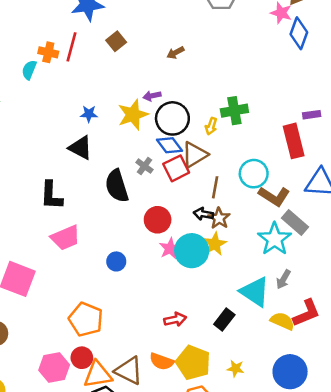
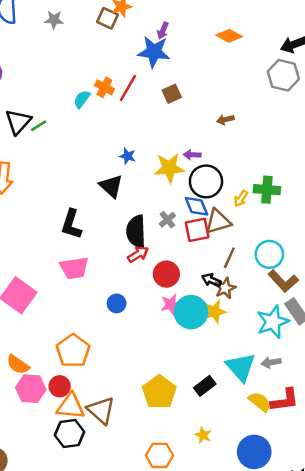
gray arrow: (283, 279) -> (271, 362), turned 36
red arrow: (175, 319) -> (138, 254), moved, turned -35
orange semicircle: (162, 361) -> (18, 365), moved
yellow pentagon: (193, 363) -> (159, 392), moved

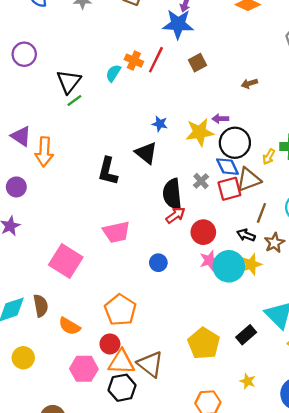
black triangle: (18, 122) -> (69, 82), moved
black L-shape: (71, 224) -> (108, 171), moved
brown star: (225, 288) -> (274, 243), moved
pink hexagon: (31, 389) -> (84, 369), moved

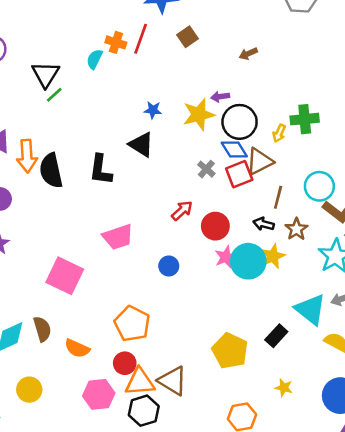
black semicircle: (172, 194) -> (51, 171), moved

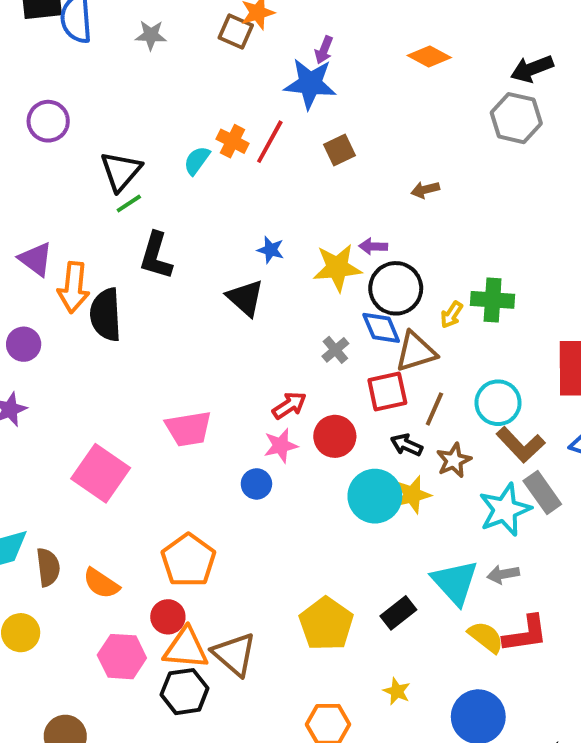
black L-shape: (101, 170) -> (156, 256), moved
red square: (239, 174) -> (387, 391), moved
pink star: (226, 257) -> (281, 446), moved
brown semicircle: (42, 329) -> (48, 567), moved

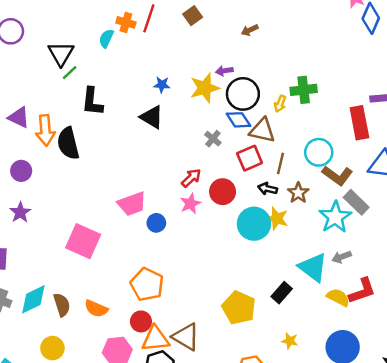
brown triangle: (416, 352) -> (262, 130), turned 40
blue circle: (256, 484) -> (156, 223), moved
yellow star: (412, 495) -> (277, 219), turned -30

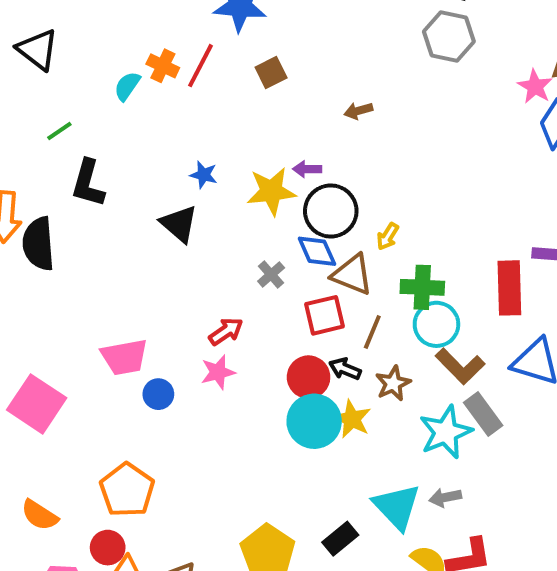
black triangle: (61, 54) -> (38, 50), moved, turned -32
green cross: (304, 90) -> (422, 287), moved
red circle: (223, 192) -> (309, 377), moved

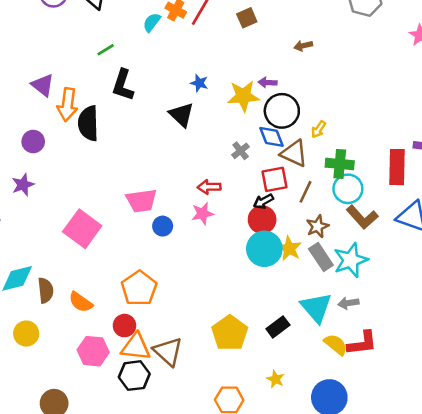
red arrow: (226, 331) -> (209, 187), turned -150
black arrow: (345, 369) -> (263, 201), moved, turned -54
gray rectangle: (483, 414) -> (321, 257), moved

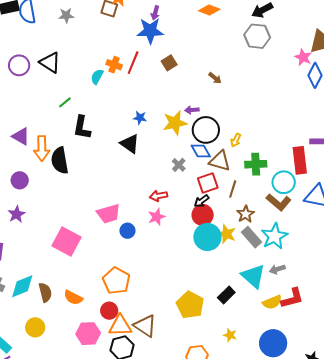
brown arrow: (303, 46) -> (215, 78), turned -120
cyan circle: (348, 189) -> (284, 182), moved
yellow semicircle: (336, 345) -> (272, 302), turned 126

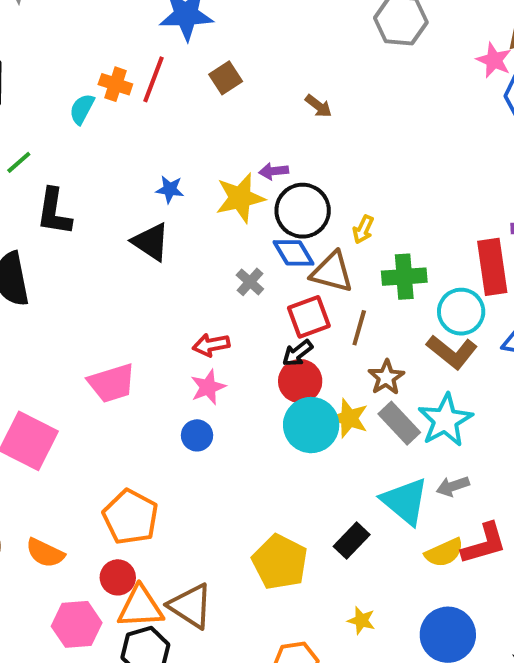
blue circle: (127, 231) -> (197, 435), moved

